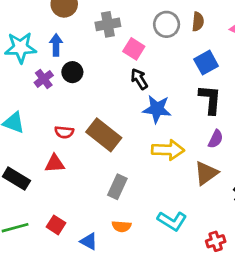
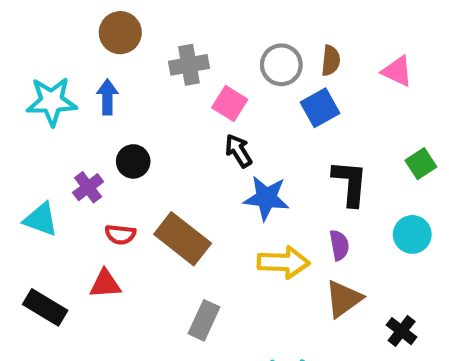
blue square: (206, 63) -> (320, 108), moved
black circle: (72, 72) -> (133, 161), moved
purple cross: (44, 79) -> (88, 187), moved
purple semicircle: (216, 139) -> (339, 245), moved, turned -36

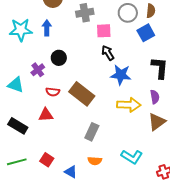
pink square: (230, 103) -> (104, 31), turned -35

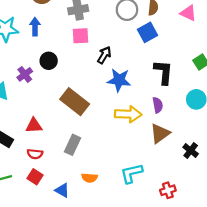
pink square: (104, 31) -> (80, 36), moved
black arrow: (108, 53) -> (104, 55), turned 63
red semicircle: (53, 92) -> (35, 154), moved
gray rectangle: (92, 132) -> (72, 145), moved
cyan L-shape: (132, 157) -> (132, 173), turned 135

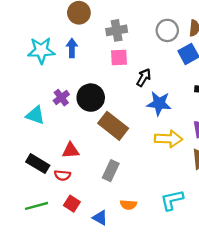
black circle: (49, 61) -> (91, 98), moved, size x1.5
red semicircle: (35, 154) -> (62, 175), moved

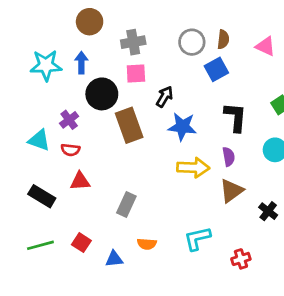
black circle: (91, 98) -> (102, 94), moved
brown rectangle: (113, 126) -> (129, 125), moved, turned 32
red semicircle: (62, 175) -> (70, 150), moved
blue triangle: (100, 218) -> (114, 259), turned -35

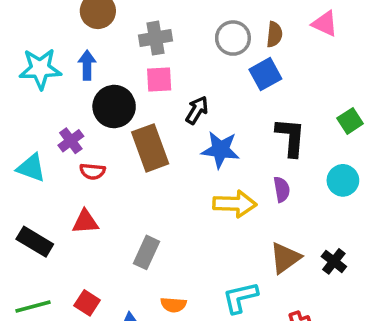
pink triangle: (265, 46) -> (325, 24), moved
red semicircle: (70, 150) -> (92, 171), moved
brown triangle: (231, 191) -> (285, 258), moved

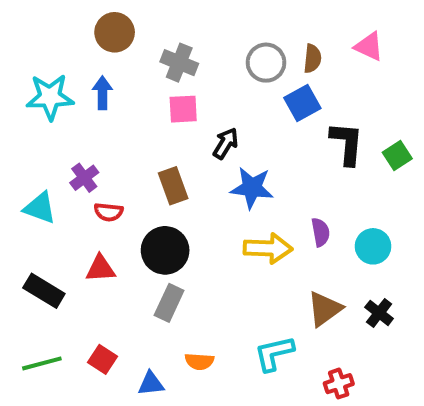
gray cross: (156, 38) -> (179, 63), turned 32
black circle: (114, 107) -> (165, 250), moved
black L-shape: (291, 137) -> (347, 143), moved
brown rectangle: (150, 148) -> (173, 186), size x0.7
cyan circle: (343, 180) -> (373, 246), moved

